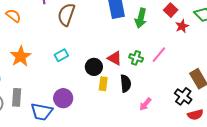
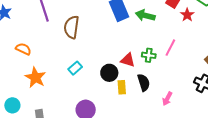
orange semicircle: (13, 16) -> (23, 49), moved
green arrow: (141, 18) -> (145, 15), turned 102

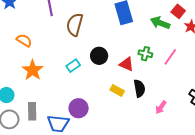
green arrow: (145, 15) -> (160, 23), moved
green cross: (149, 55) -> (145, 54), moved
black circle: (109, 73) -> (99, 56), moved
yellow rectangle: (122, 87) -> (117, 90), turned -64

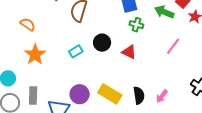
green cross: (145, 54) -> (136, 25), moved
black semicircle: (139, 88) -> (139, 95), moved
yellow rectangle: (117, 90) -> (110, 94), moved, size x1.6

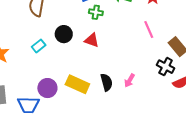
pink line: (173, 46) -> (149, 30), moved, turned -54

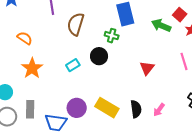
green cross: (96, 12) -> (112, 36), moved
red triangle: (92, 40) -> (147, 68), moved, turned 42

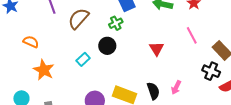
brown semicircle: (76, 24) -> (78, 19), turned 35
green cross: (112, 36) -> (116, 23), turned -32

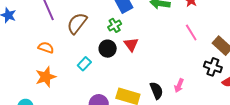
orange semicircle: (31, 42) -> (46, 48), moved
red triangle: (157, 49) -> (131, 44), moved
orange star: (44, 70) -> (46, 77), turned 30

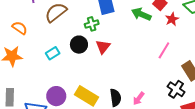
pink line: (191, 32) -> (164, 50), turned 48

